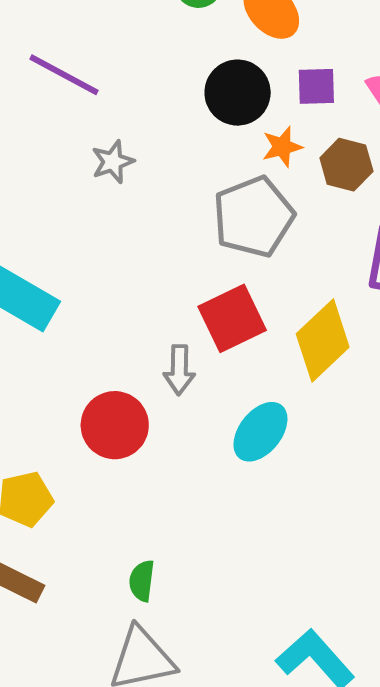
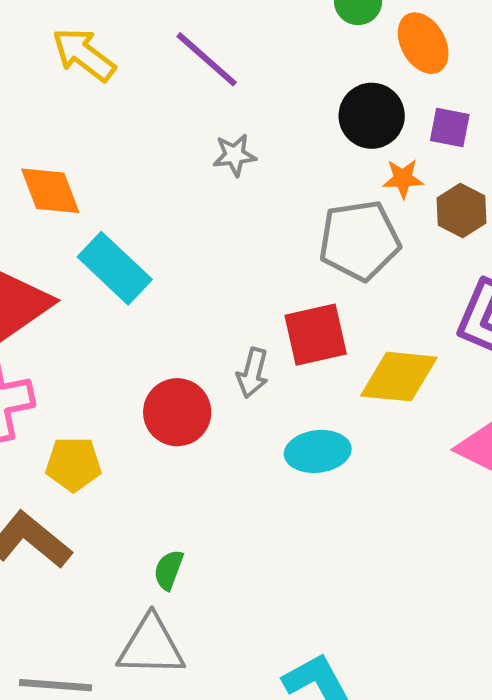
yellow diamond: (323, 341) -> (399, 377), turned 36
cyan ellipse: (260, 432) -> (318, 451), turned 32

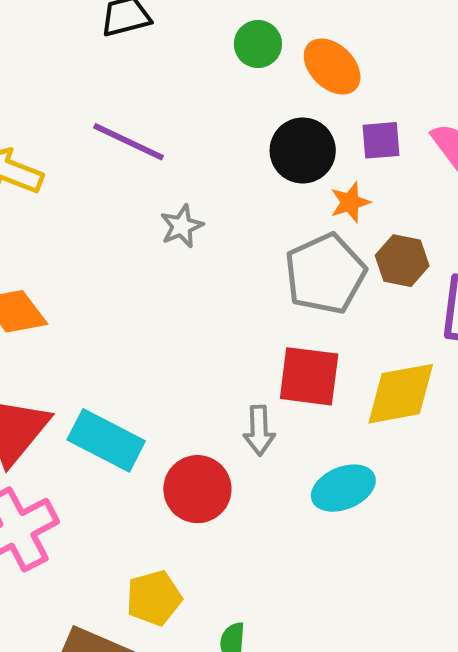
brown hexagon: (462, 211) -> (402, 261), moved
cyan rectangle: (115, 268) -> (106, 440), moved
red square: (316, 335) -> (309, 376), turned 36
yellow pentagon: (73, 464) -> (154, 598), moved

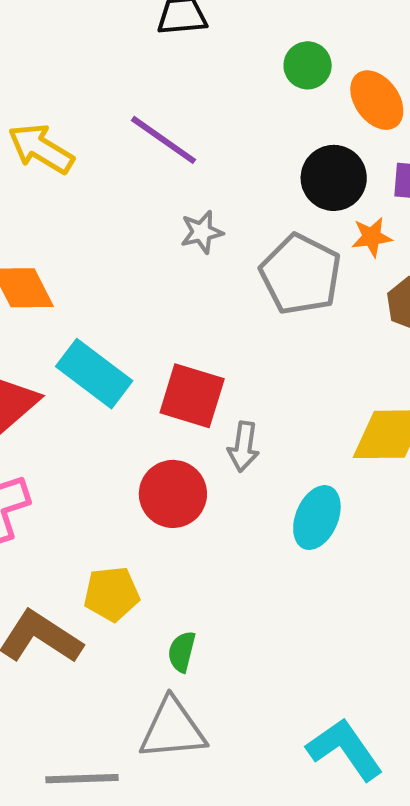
gray pentagon: (325, 274) -> (301, 274), moved, turned -30
red square: (309, 376) -> (192, 396), moved
cyan rectangle: (106, 440) -> (94, 374), moved
cyan ellipse: (343, 488) -> (317, 518), turned -54

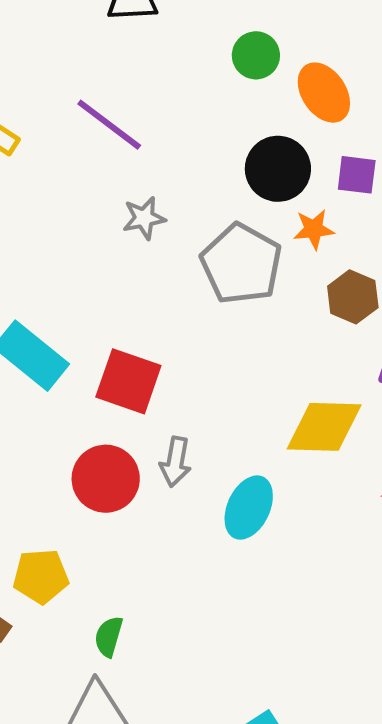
gray arrow: (244, 447) -> (175, 462), moved

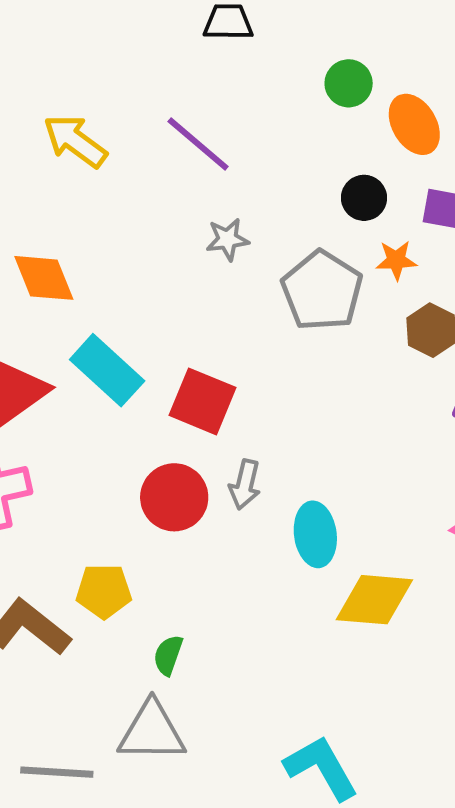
black circle: (278, 169) -> (364, 198), size x0.7
yellow diamond: (324, 427) -> (374, 600), moved
cyan ellipse: (249, 508) -> (315, 534), turned -36

